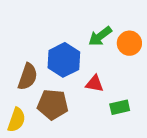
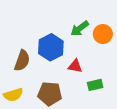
brown pentagon: (53, 105) -> (50, 94), moved
yellow semicircle: (16, 120) -> (13, 95), turned 54

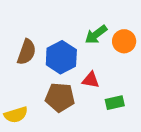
brown semicircle: (22, 61) -> (27, 52), moved
brown pentagon: (50, 94) -> (60, 97), moved

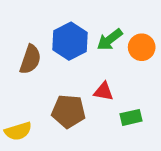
blue hexagon: (61, 57) -> (70, 41), moved

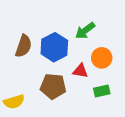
blue hexagon: (70, 41) -> (54, 47), moved
orange circle: (142, 47) -> (102, 58), moved

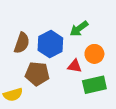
brown pentagon: (53, 86) -> (37, 74), moved
green rectangle: (102, 91) -> (94, 85), size x1.5

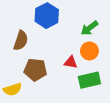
green arrow: (79, 29) -> (89, 28), moved
blue hexagon: (50, 44) -> (47, 16), moved

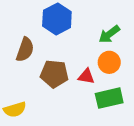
brown pentagon: (35, 70) -> (54, 74), moved

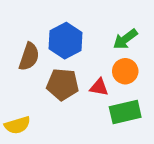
blue hexagon: (57, 19) -> (65, 41), moved

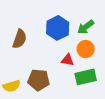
blue hexagon: (65, 41) -> (58, 28), moved
brown pentagon: (63, 84) -> (39, 80), moved

